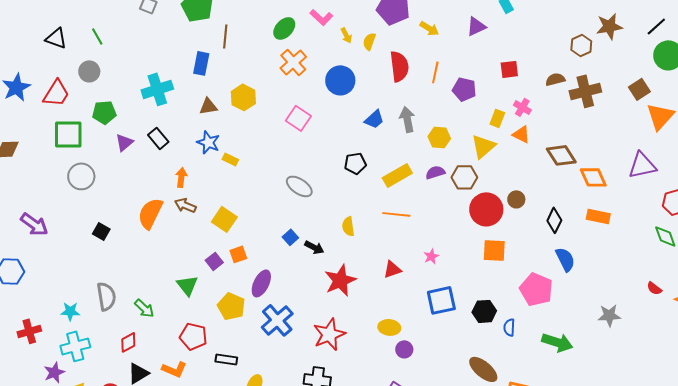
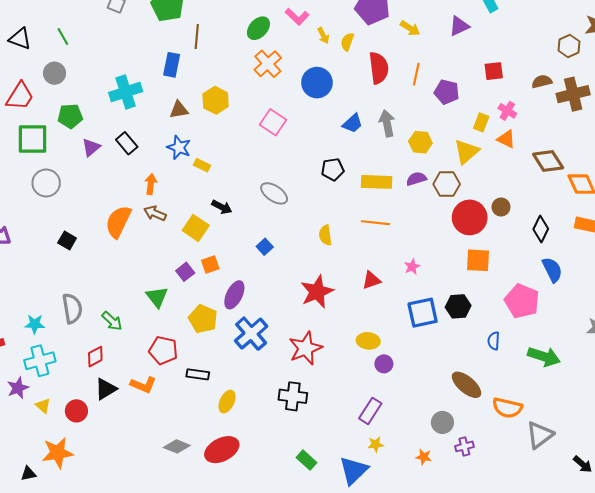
yellow rectangle: (397, 175) -> (377, 182), turned 32
black arrow: (314, 247) -> (222, 207), moved
black hexagon: (484, 311) -> (458, 306), moved

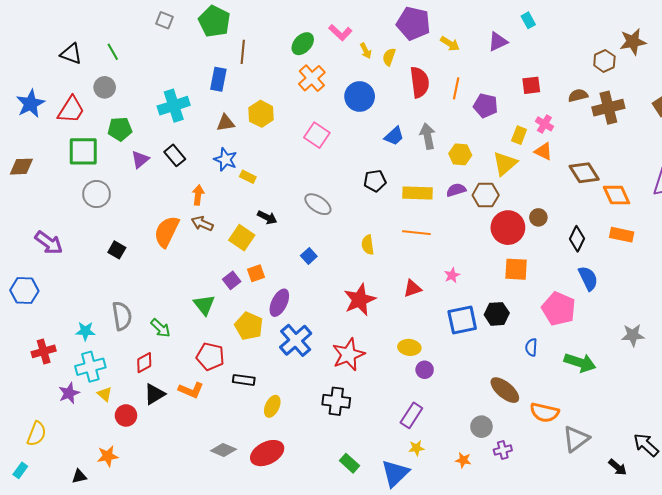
yellow triangle: (43, 406) -> (105, 394), moved
orange star: (58, 453) -> (108, 456), size x0.7

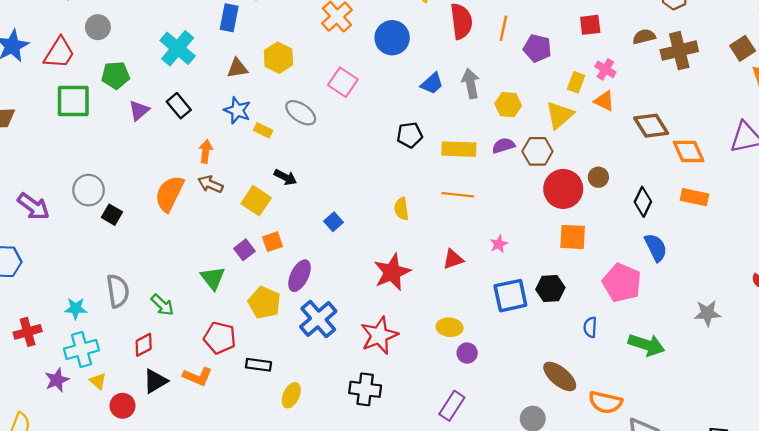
cyan cross: (174, 106) -> (178, 48), turned -32
gray circle: (97, 194) -> (89, 190), moved
gray ellipse: (318, 204) -> (301, 113), moved

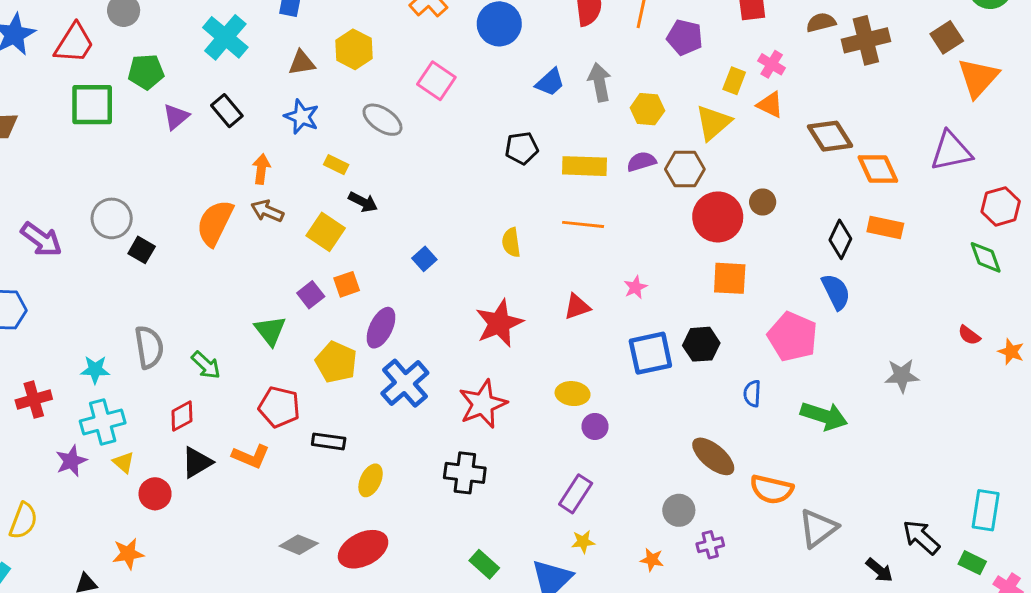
yellow rectangle: (263, 130) -> (336, 165), moved
black diamond: (643, 202) -> (840, 239), moved

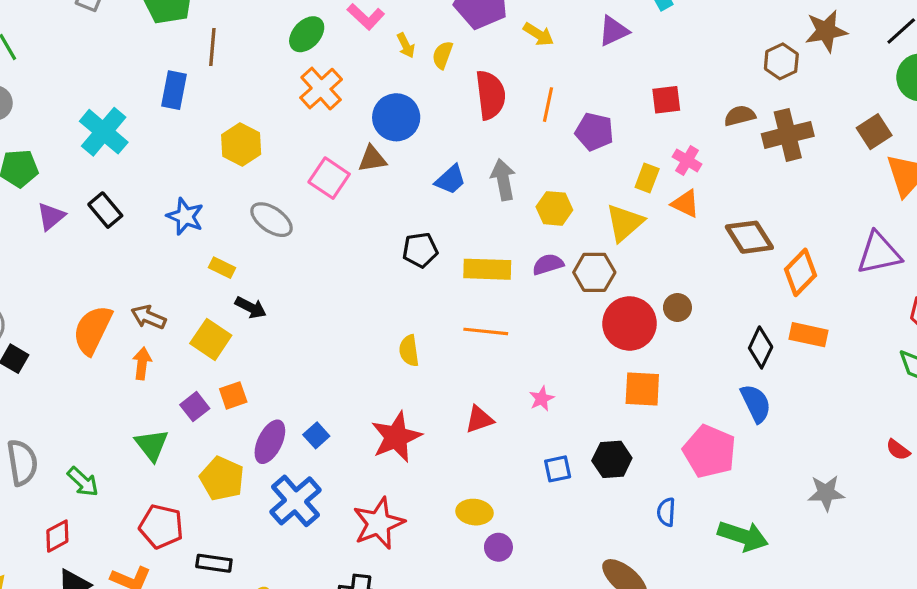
brown triangle: (302, 63) -> (372, 159), moved
orange arrow: (261, 169) -> (142, 363), moved
orange diamond: (878, 169) -> (801, 272), turned 69
blue square: (424, 259) -> (316, 435), moved
blue square: (650, 353) -> (558, 469), size x0.6

